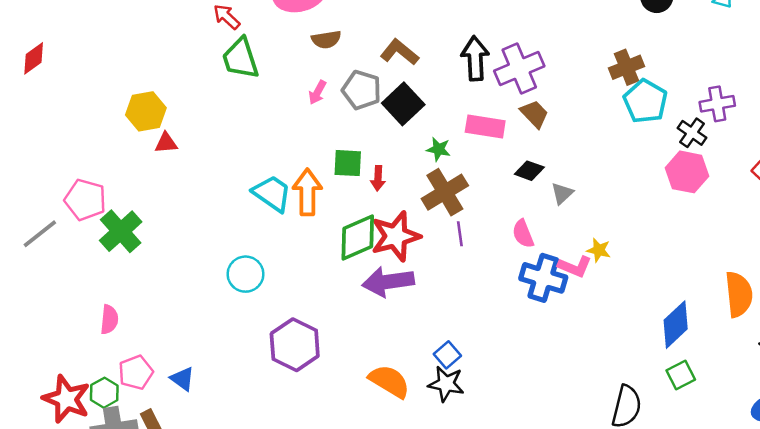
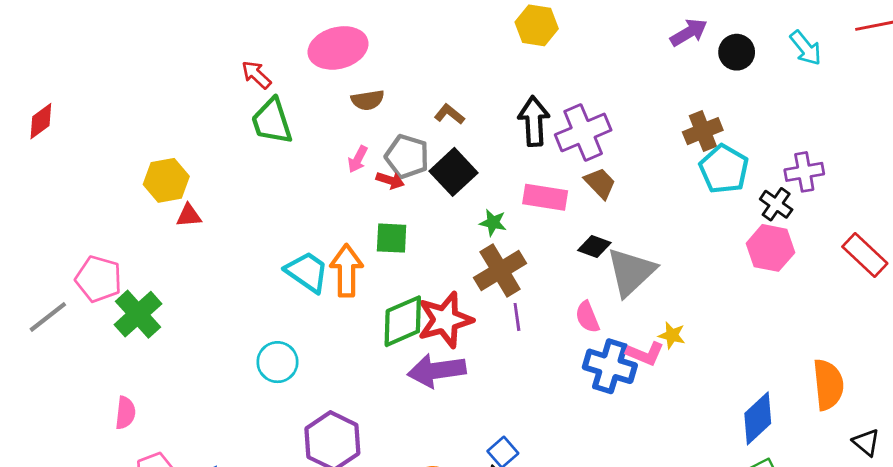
brown L-shape: (399, 52) -> (449, 114), size x0.7
red arrow: (378, 178) -> (390, 180), moved, turned -75
gray triangle: (562, 193) -> (631, 272), size x2.0

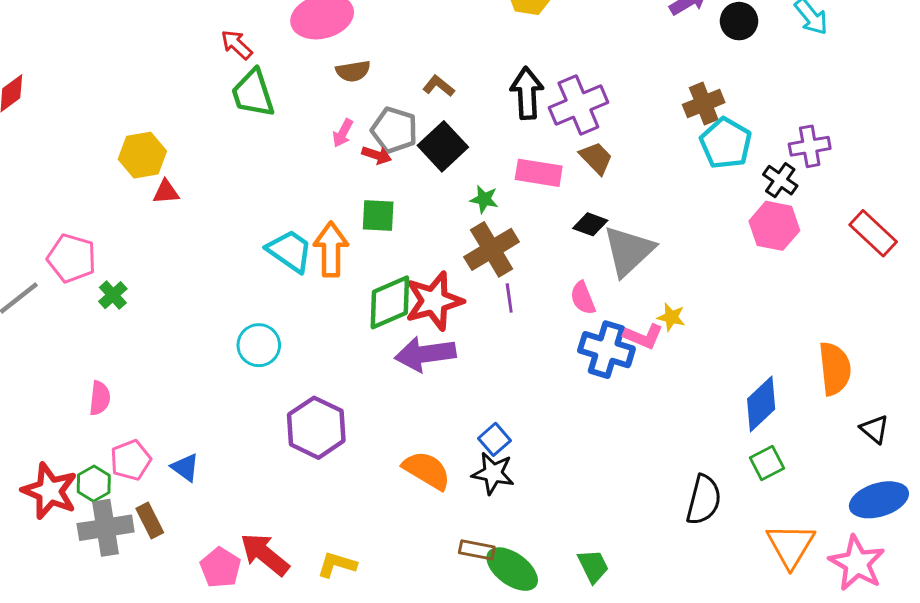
green cross: (138, 314) -> (113, 295), size x0.6

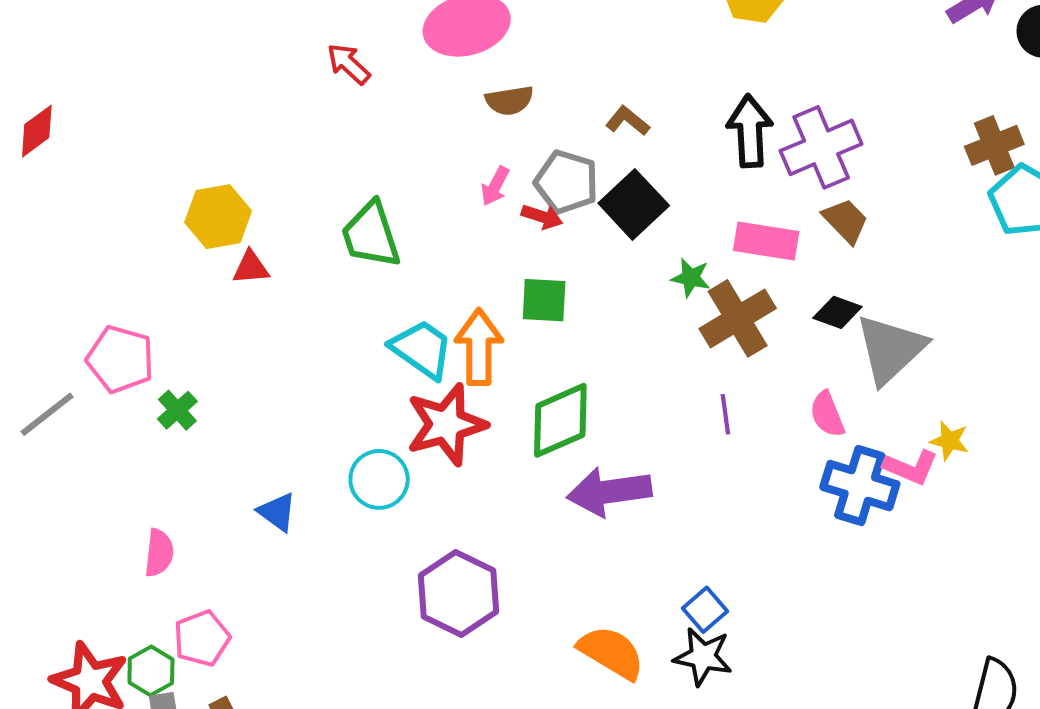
green trapezoid: (253, 93) -> (371, 235), moved
brown cross: (492, 249) -> (738, 318), moved
red star: (434, 301) -> (446, 424), moved
blue triangle: (185, 467) -> (277, 512), moved

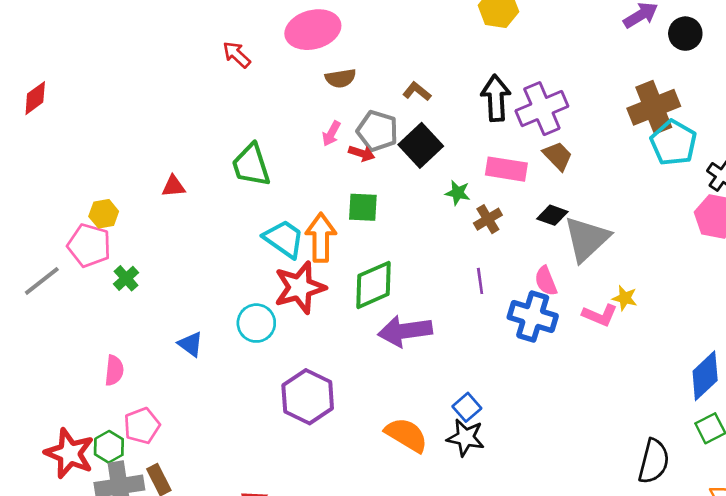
brown cross: (994, 145) -> (654, 107), size x1.4
yellow hexagon: (218, 217) -> (104, 214), moved, size x0.7
brown cross: (738, 318) -> (488, 219), size x0.6
blue cross: (860, 486) -> (533, 316), moved

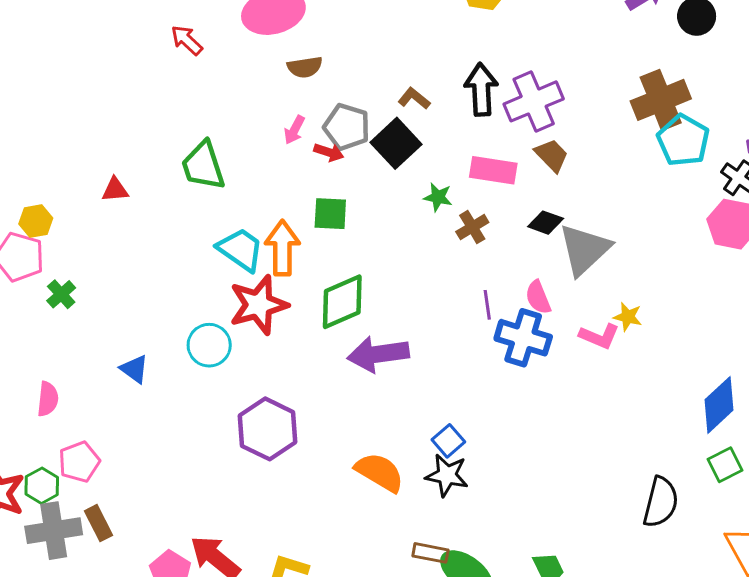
brown L-shape: (417, 91) -> (414, 98), moved
purple line: (480, 281) -> (487, 305), moved

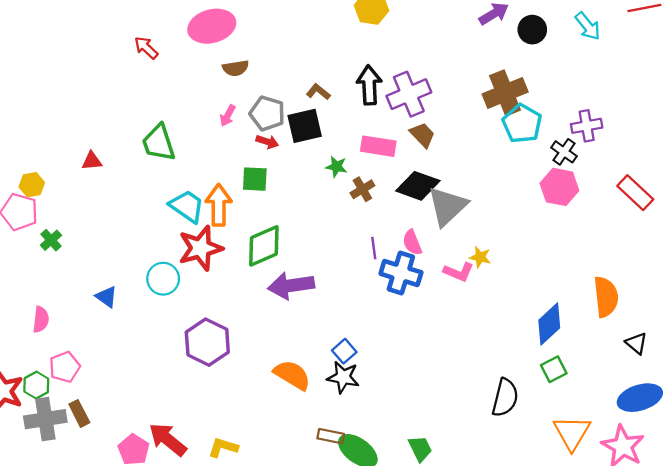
black square: (396, 143) -> (305, 126), turned 30
red arrow: (329, 152) -> (267, 142), moved
black diamond: (546, 223) -> (418, 186), size x1.6

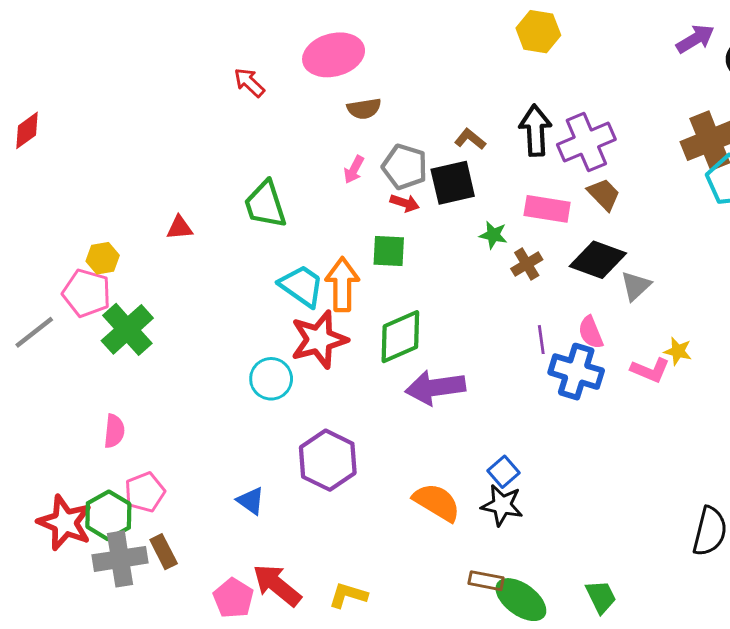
gray triangle: (447, 206) -> (636, 286), size x0.6
green cross: (51, 240) -> (127, 329), size x1.8
blue triangle: (106, 297) -> (251, 501), moved
green hexagon: (36, 385) -> (108, 515), size x1.4

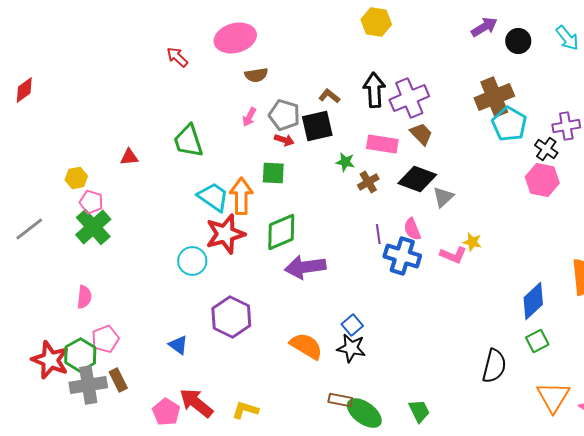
pink pentagon: (87, 293) -> (91, 202), moved, size x0.7

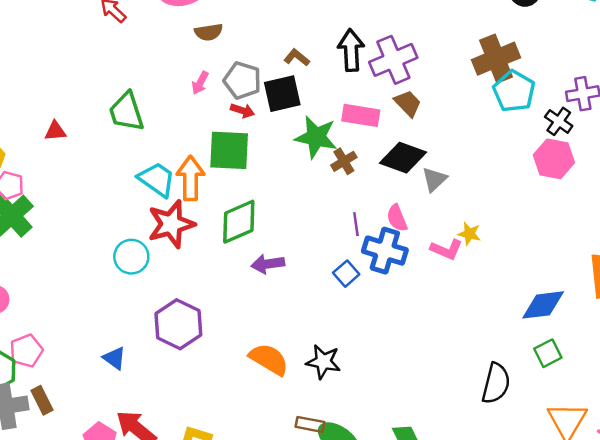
green star: (345, 162) -> (316, 137), size x1.8
green square: (273, 173) -> (229, 150), size x1.5
purple arrow: (305, 267) -> (268, 264), size x0.7
blue diamond: (533, 301) -> (543, 305), turned 36
blue square: (352, 325) -> (346, 274), moved

